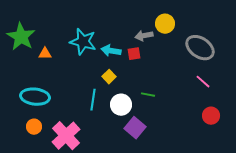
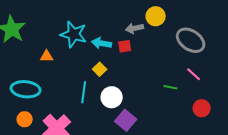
orange triangle: (45, 54) -> (47, 56), moved
green line: (148, 95) -> (171, 87), moved

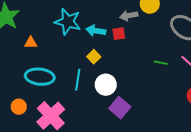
orange triangle: (47, 56) -> (31, 43), moved
green line: (171, 87) -> (161, 63), moved
cyan ellipse: (26, 89) -> (40, 77), moved

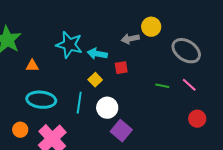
red square: (119, 34) -> (121, 68), moved

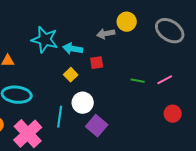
gray ellipse: (186, 51) -> (170, 31), moved
pink line: (189, 85) -> (165, 80), turned -70
cyan line: (79, 103) -> (60, 117), moved

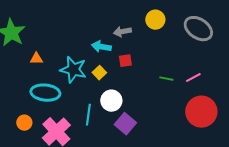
gray arrow: (106, 34) -> (122, 32), moved
cyan star: (45, 40) -> (73, 70), moved
red circle: (173, 114) -> (201, 112), size x1.8

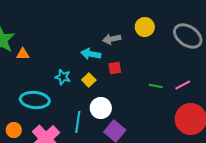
orange triangle: (36, 59) -> (23, 54), moved
cyan star: (73, 70) -> (63, 77), size x0.6

